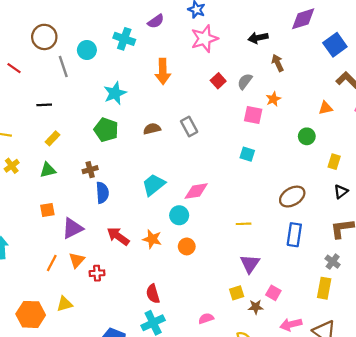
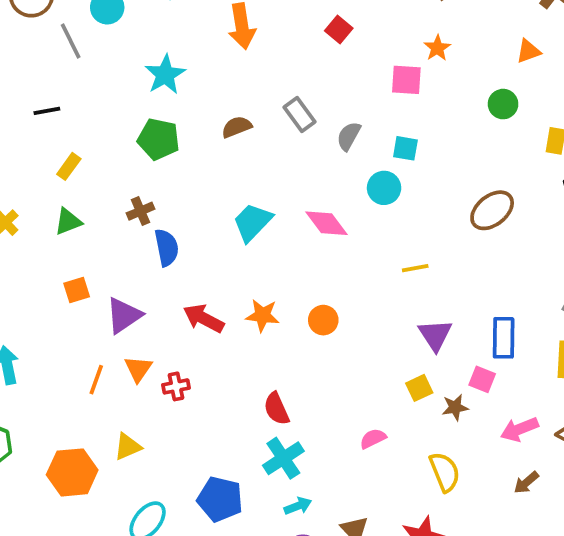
gray semicircle: (245, 81) -> (349, 136), moved
pink diamond: (196, 191) -> (327, 223), turned 70
cyan circle: (179, 215) -> (384, 188), moved
blue rectangle: (294, 235) -> (504, 338), moved

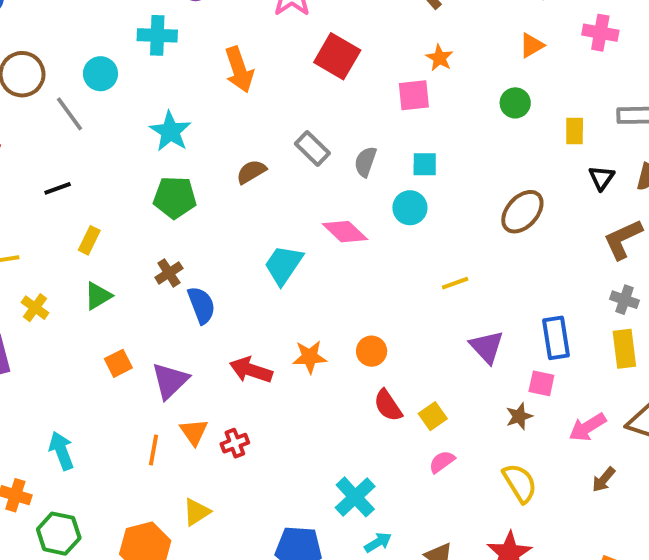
red square: (339, 30) -> (337, 56), size x1.6
pink diamond: (327, 223) -> (345, 232), moved
yellow square: (419, 388) -> (433, 416), moved
red semicircle: (276, 409) -> (388, 405), moved

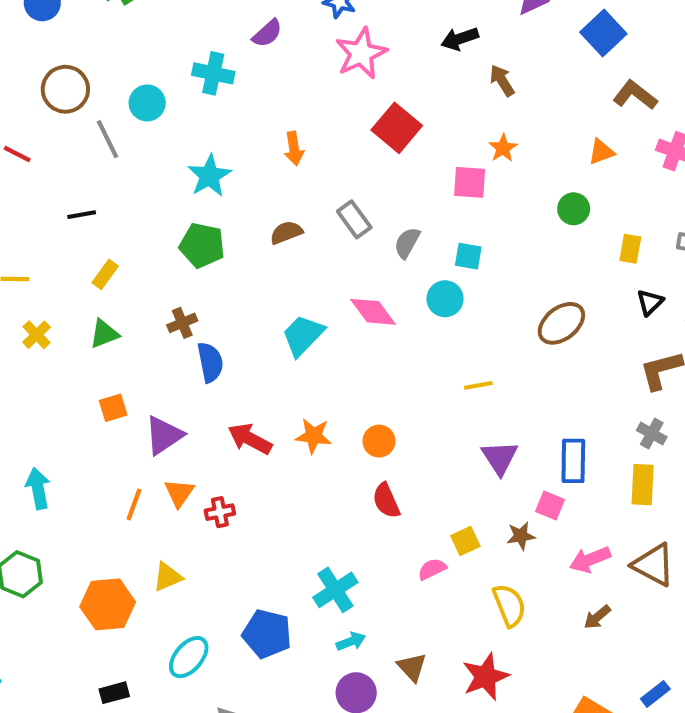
orange arrow: (239, 70) -> (294, 149), moved, size x0.7
yellow square: (433, 416) -> (465, 541), moved

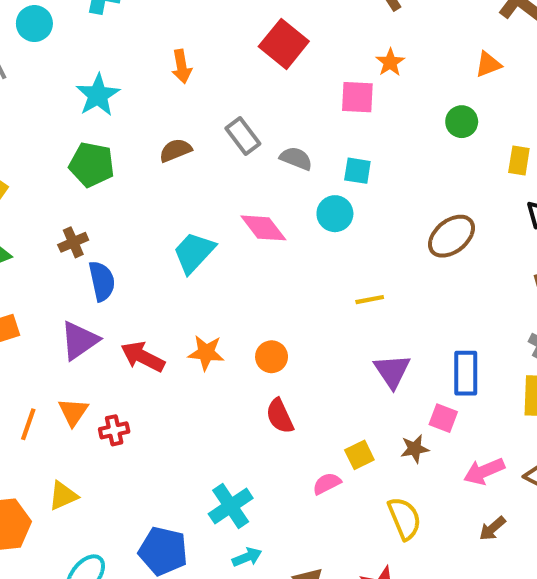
gray semicircle: (407, 243) -> (296, 158), turned 84
purple triangle: (164, 435) -> (79, 340), moved

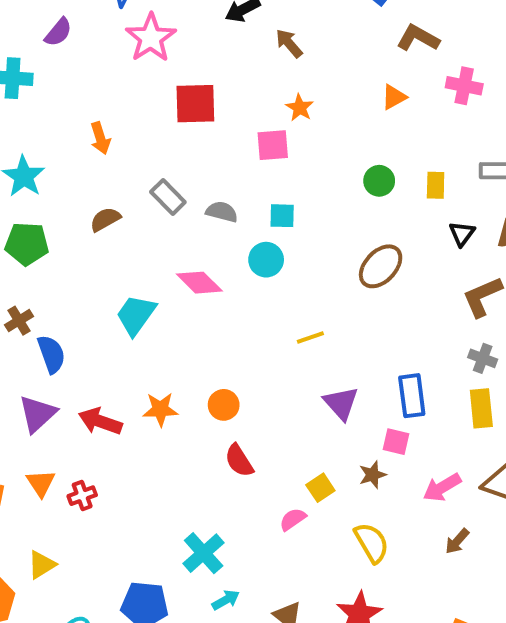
red square: (284, 44) -> (195, 104), turned -33
green circle: (462, 122) -> (379, 181), moved

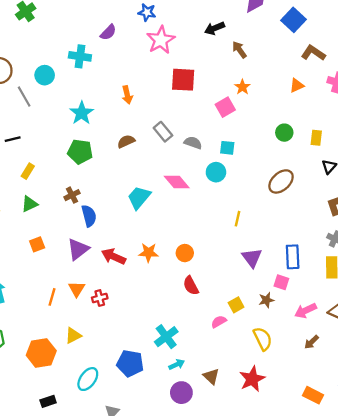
pink square: (273, 145) -> (225, 107), turned -30
yellow line: (310, 338) -> (238, 219), turned -63

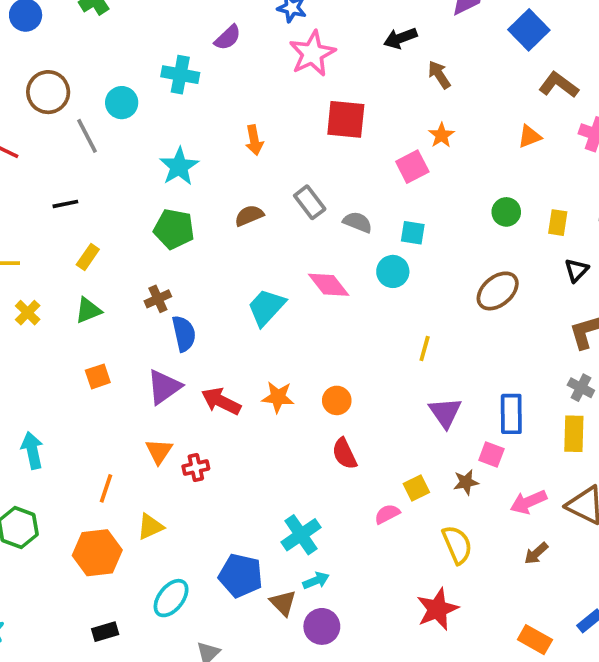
orange line: (52, 297) -> (106, 488), moved
brown triangle: (211, 376) -> (283, 603), moved

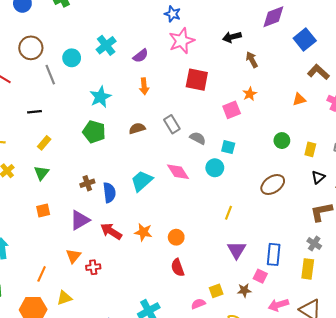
purple semicircle: (228, 38) -> (141, 56), moved
cyan cross: (180, 75) -> (106, 45), turned 36
brown cross: (158, 299) -> (87, 183), moved
green triangle: (88, 310) -> (41, 173), turned -35
blue semicircle: (184, 334) -> (109, 193), moved

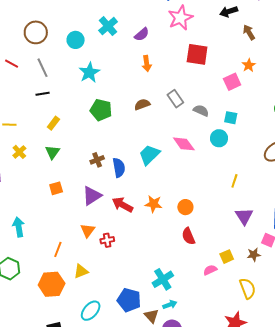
gray line: (50, 75) -> (42, 68), moved
cyan star: (100, 97) -> (89, 72), moved

